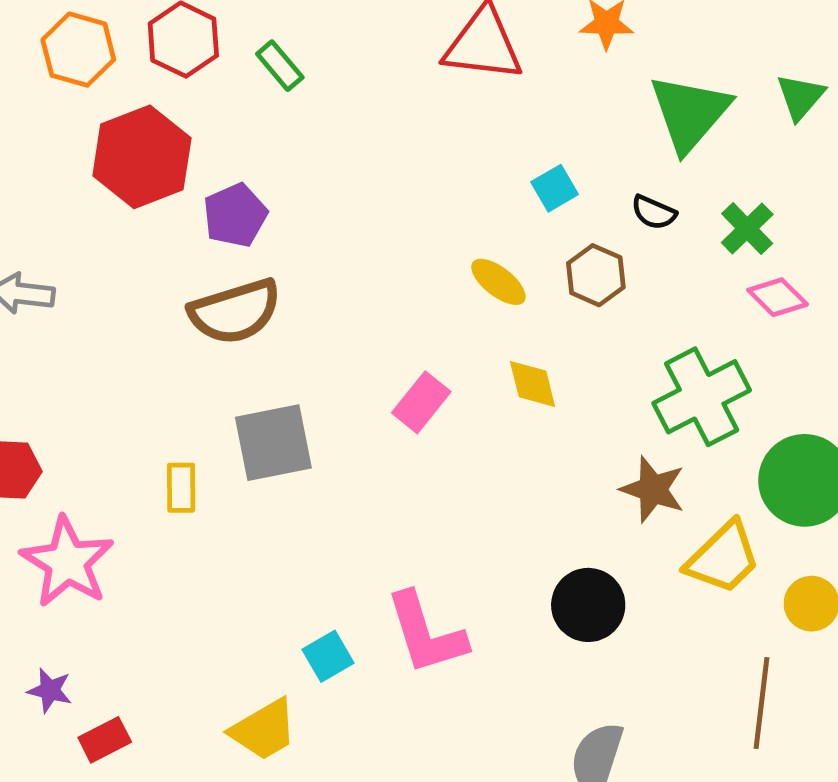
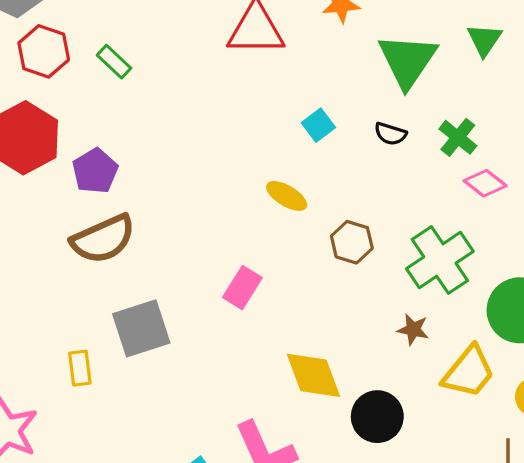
brown hexagon: (596, 275) -> (352, 242), moved
yellow diamond: (532, 384) -> (314, 375), moved, size x1.5
brown star: (653, 489) -> (413, 329), size x0.7

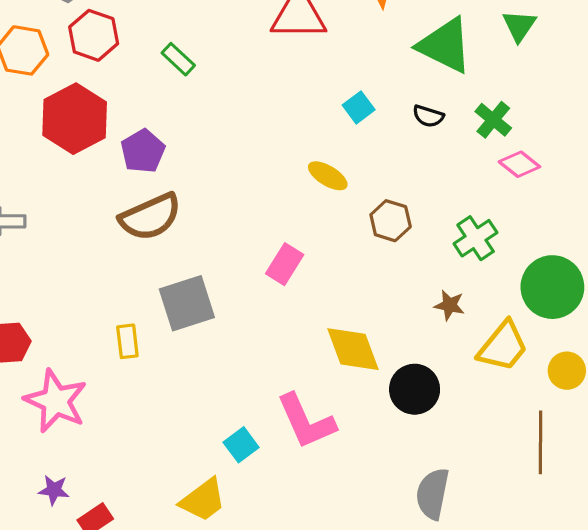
green triangle: (407, 61) -> (445, 45), turned -38
green rectangle: (114, 62) -> (178, 59), moved
green cross: (440, 260) -> (476, 238), size x0.7

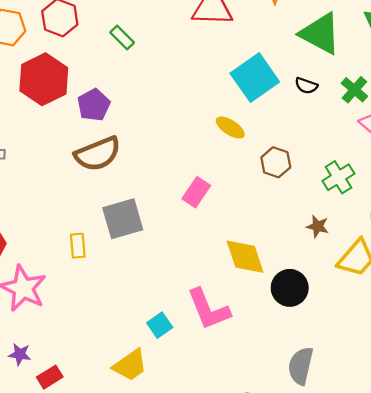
cyan square: (359, 107) -> (255, 78), size x2.0

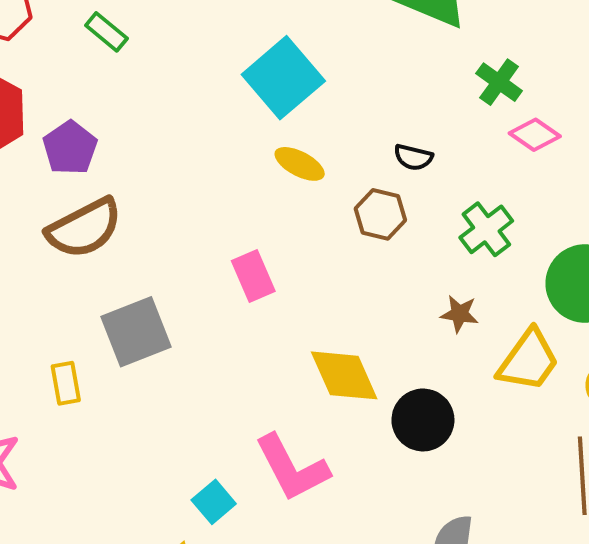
cyan square: (255, 78) -> (283, 78), moved
black semicircle: (306, 86) -> (413, 157), moved
pink rectangle: (196, 192) -> (253, 276), turned -52

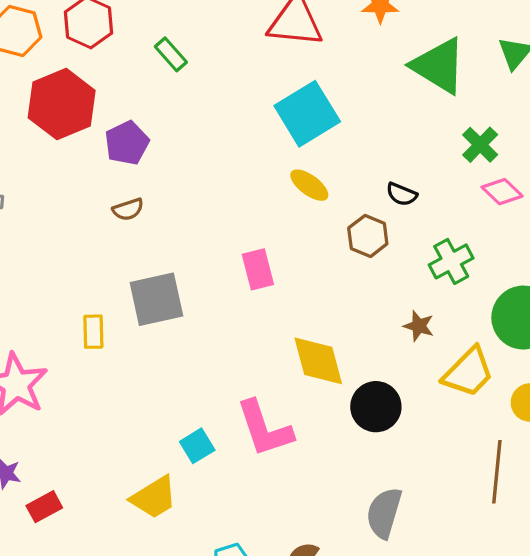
brown semicircle: (84, 228) -> (128, 209), size x0.5

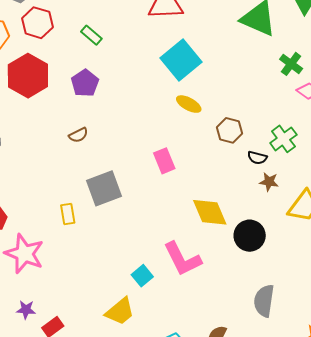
purple pentagon: (127, 143) -> (85, 83), moved
black semicircle: (402, 194) -> (257, 158), moved

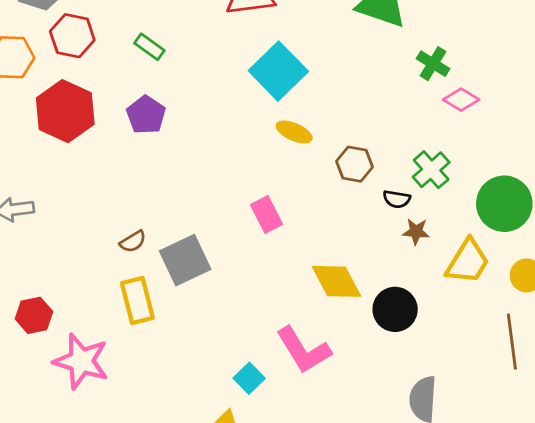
brown semicircle: (78, 135) -> (133, 242), moved
yellow rectangle: (68, 214) -> (137, 301), size x1.5

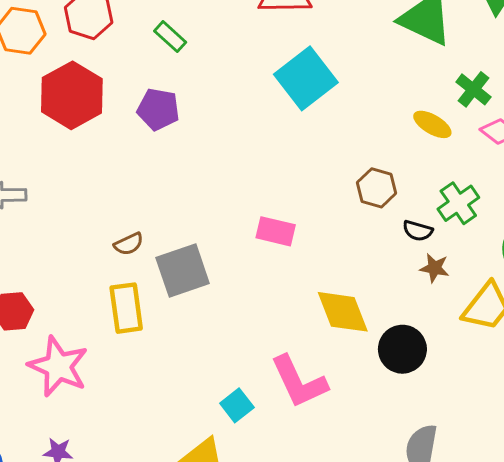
purple pentagon: (146, 115) -> (158, 109), turned -30
yellow ellipse: (294, 132) -> (432, 124), moved
pink rectangle: (266, 215) -> (276, 231), turned -56

